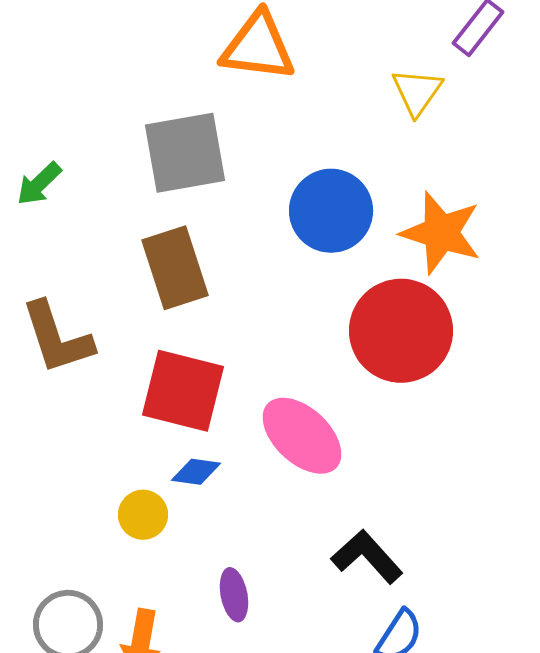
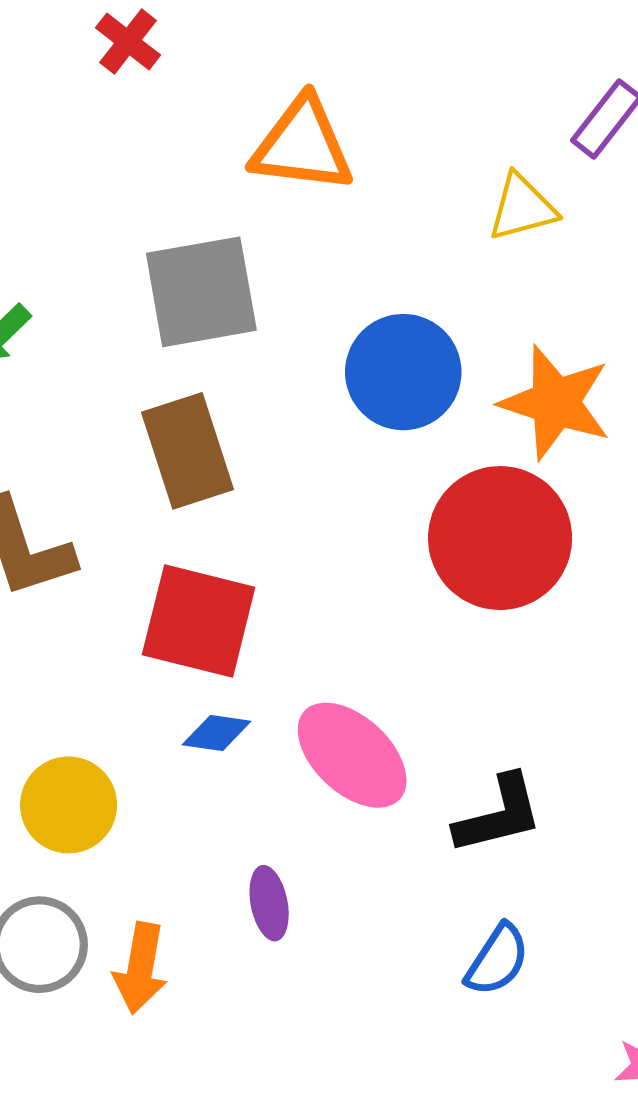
yellow triangle: (417, 92) -> (522, 207), turned 40
pink ellipse: (302, 436) -> (352, 755), moved
yellow circle: (143, 515) -> (69, 805), moved, size x1.4
black L-shape: (367, 557) -> (499, 815), moved, turned 118

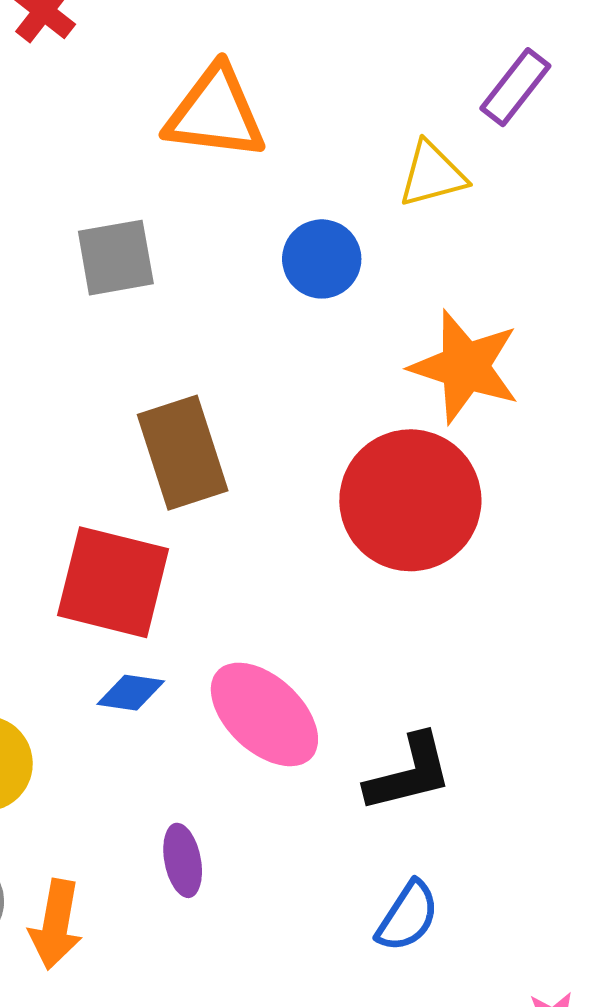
gray square: (201, 292) -> (116, 258), size x0.7
blue circle: (403, 372) -> (322, 259), moved, size x0.7
brown rectangle: (187, 451) -> (183, 453), moved

